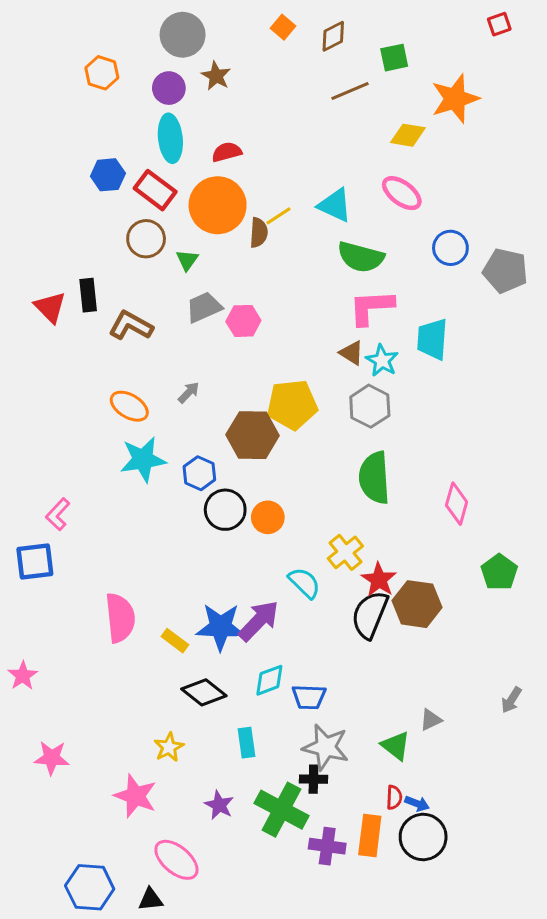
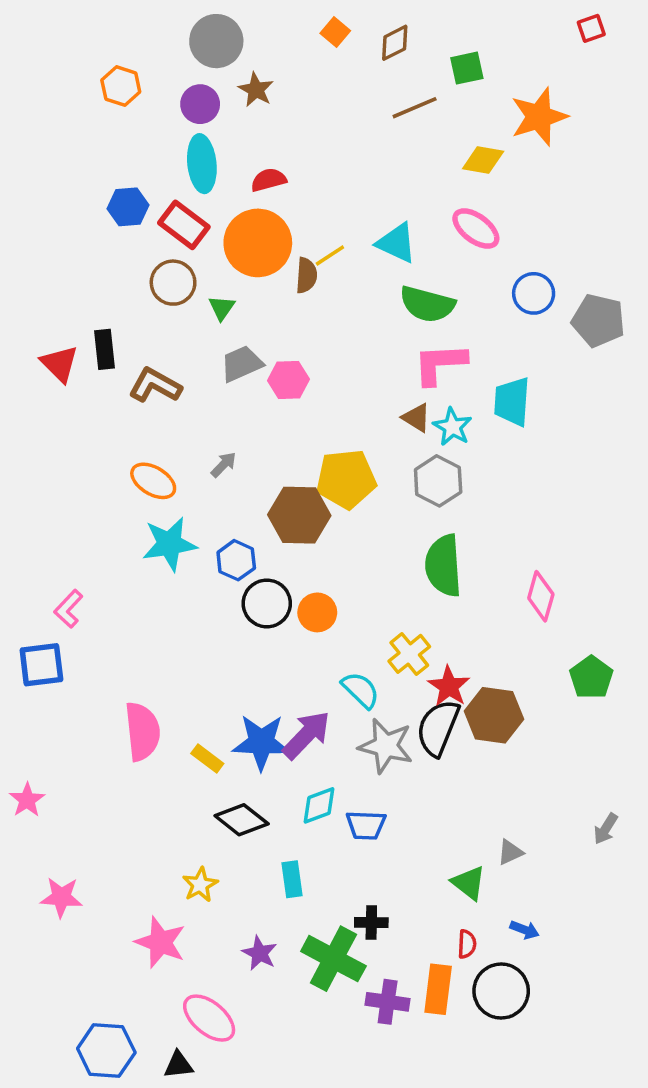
gray star: (326, 747) -> (386, 746), moved
blue arrow: (417, 804) -> (525, 930), moved

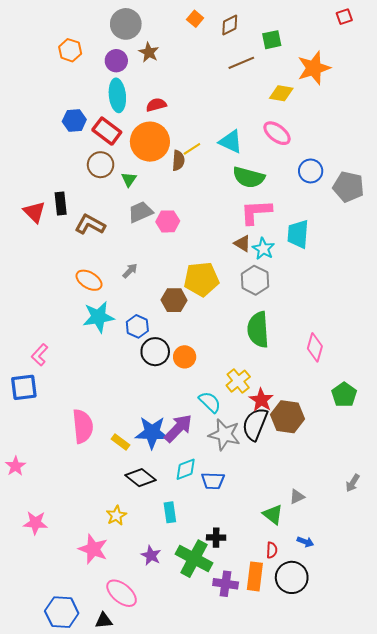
brown hexagon: (299, 515) -> (174, 300), size x0.7

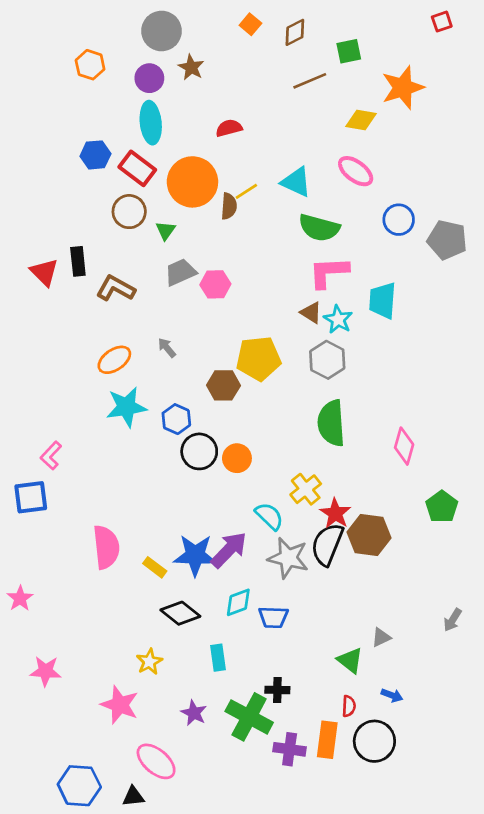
red semicircle: (156, 105) -> (229, 128), moved
gray arrow: (130, 271) -> (167, 348), turned -84
orange ellipse: (89, 280) -> (114, 360), turned -65

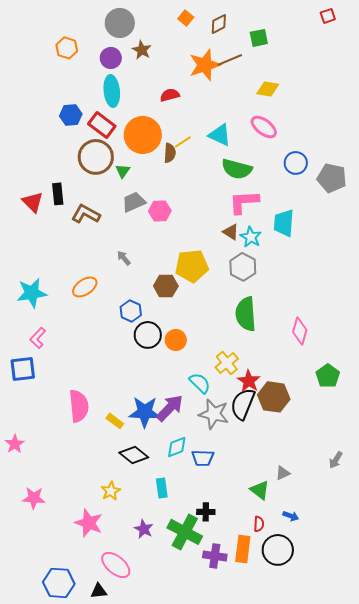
orange star: (403, 88) -> (205, 65), moved
brown circle: (129, 212) -> (96, 157), size x1.4
orange ellipse: (114, 360) -> (85, 287), moved
cyan star: (126, 407) -> (32, 293), moved

